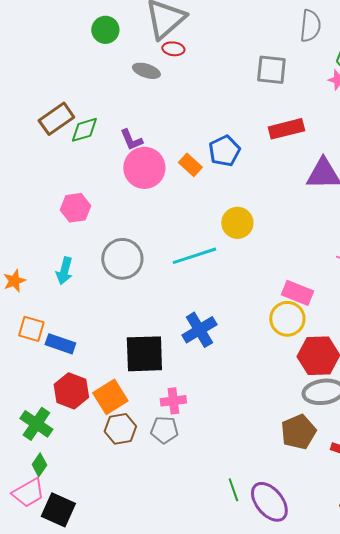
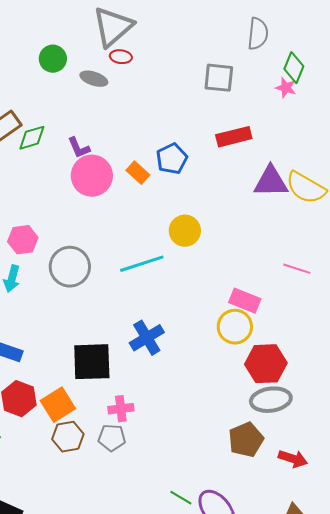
green circle: (105, 30) -> (53, 59), moved
pink hexagon: (75, 208) -> (23, 240), moved
green line: (233, 490) -> (181, 498), turned -40

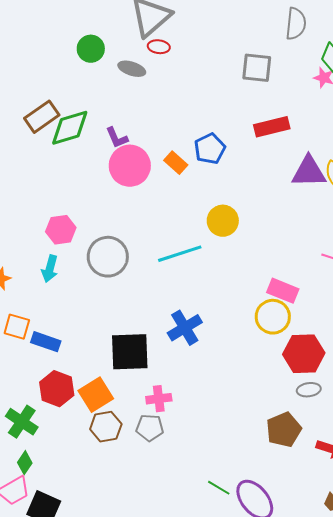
green diamond: (32, 138) -> (70, 128), size x1.4
gray ellipse: (271, 400) -> (309, 390), size x0.6

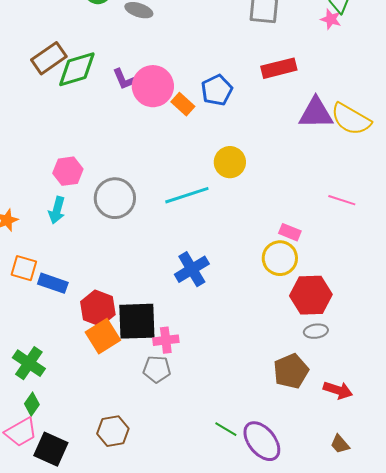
pink circle: (130, 166) -> (153, 86), moved
pink rectangle: (283, 291) -> (290, 232), size x0.7
black square: (130, 352) -> (137, 321), moved
red hexagon: (57, 389) -> (98, 308), moved
brown hexagon: (106, 427) -> (113, 431), moved

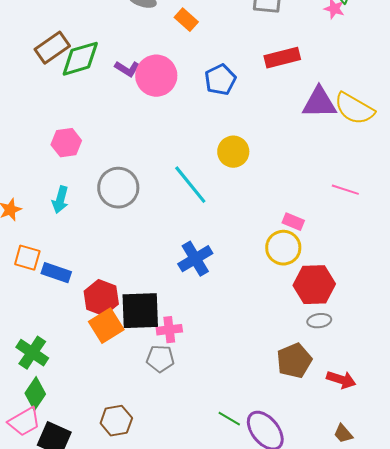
purple L-shape: (124, 79) -> (127, 69), turned -35
orange rectangle: (183, 104) -> (186, 20), moved
pink hexagon: (68, 171) -> (66, 143), moved
cyan line: (187, 195) -> (190, 185), turned 69
green diamond: (32, 404) -> (35, 394), size x1.4

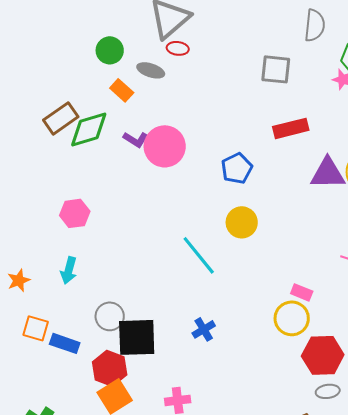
orange rectangle: (186, 20) -> (122, 90), moved
blue pentagon: (220, 80) -> (237, 168), moved
gray circle: (118, 188) -> (110, 316), moved, size x0.7
blue cross: (195, 259) -> (204, 329), size x0.7
black square: (140, 311) -> (137, 337), moved

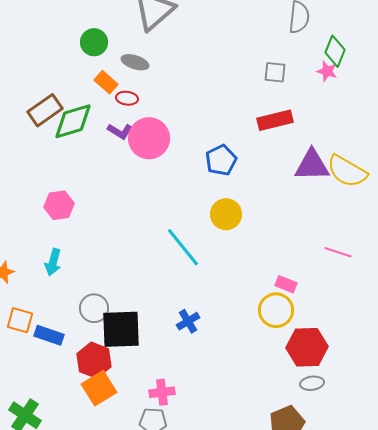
red ellipse: (178, 48) -> (127, 98), moved
gray square: (276, 69) -> (275, 72), moved, size x0.7

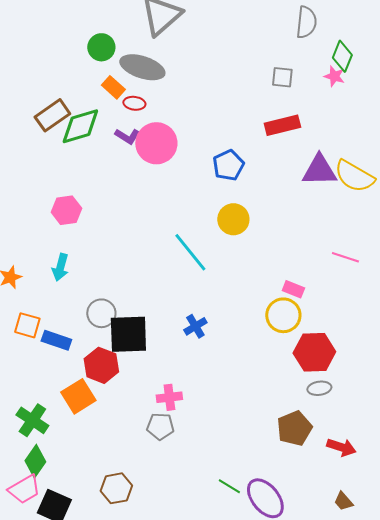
gray ellipse: (135, 62) -> (142, 67), size x1.6
orange square: (99, 388) -> (78, 396), moved

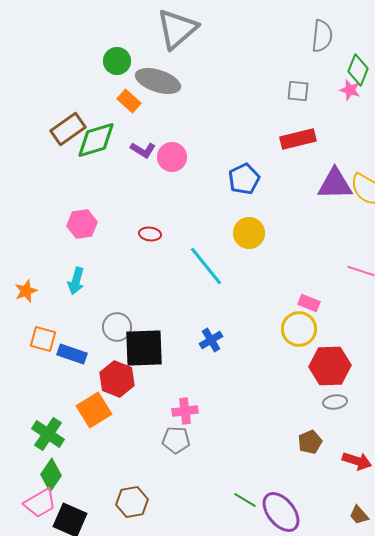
red ellipse: (134, 103) -> (150, 234), moved
pink circle: (156, 143) -> (172, 157), size x0.7
brown pentagon: (294, 428) -> (310, 442), size x0.7

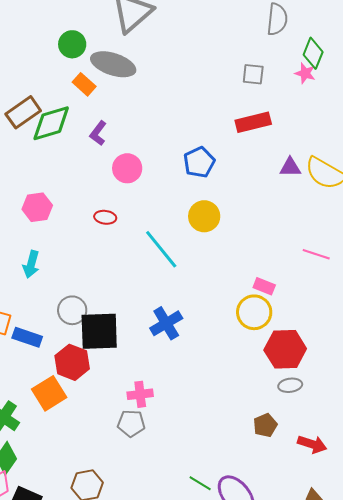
purple L-shape: (143, 150) -> (98, 133), turned 95
pink circle: (172, 157) -> (127, 168), moved
purple triangle: (335, 184) -> (290, 167), size x0.6
blue cross: (211, 340) -> (166, 323), size x1.4

